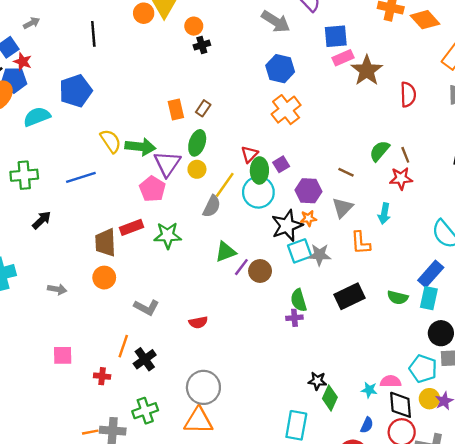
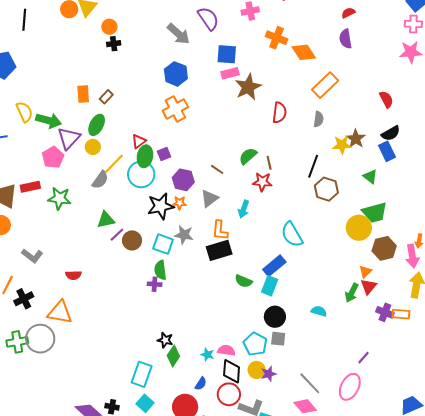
cyan square: (300, 251) -> (163, 244), moved, turned 30
black rectangle: (349, 296) -> (219, 250), moved
gray circle: (203, 387) -> (40, 339), moved
orange triangle: (198, 421) -> (60, 312), moved

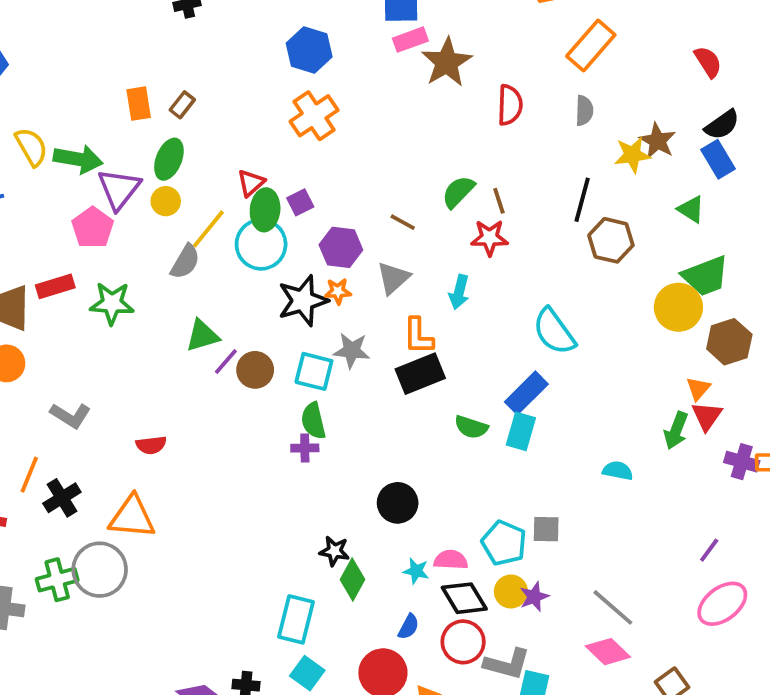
black circle: (275, 317) -> (398, 503), moved
black diamond: (232, 371) -> (464, 598), turned -30
pink ellipse: (350, 387) -> (722, 604), moved, turned 32

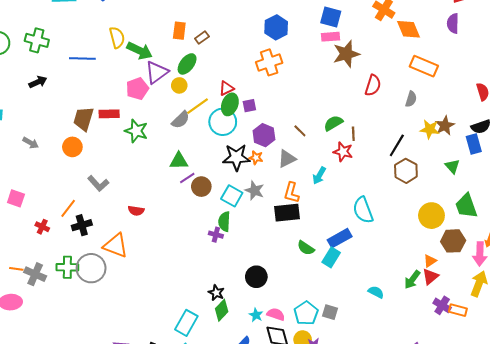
orange rectangle: (591, 46) -> (424, 66), turned 56
green trapezoid: (705, 276) -> (466, 206), moved, turned 76

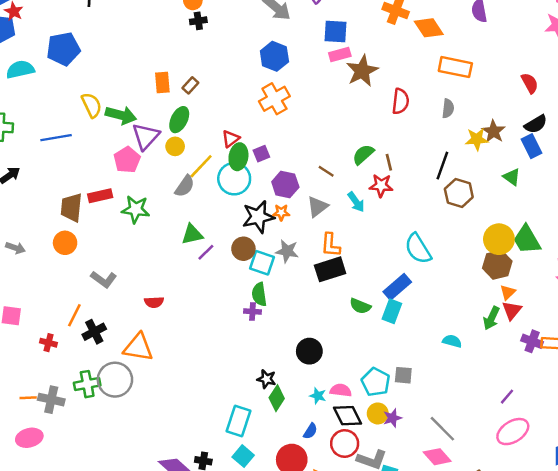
cyan arrow: (319, 176) -> (356, 202), moved, turned -54
brown circle: (201, 187) -> (243, 249), moved
green trapezoid: (466, 206) -> (527, 240), moved
brown hexagon: (453, 241) -> (497, 265), moved

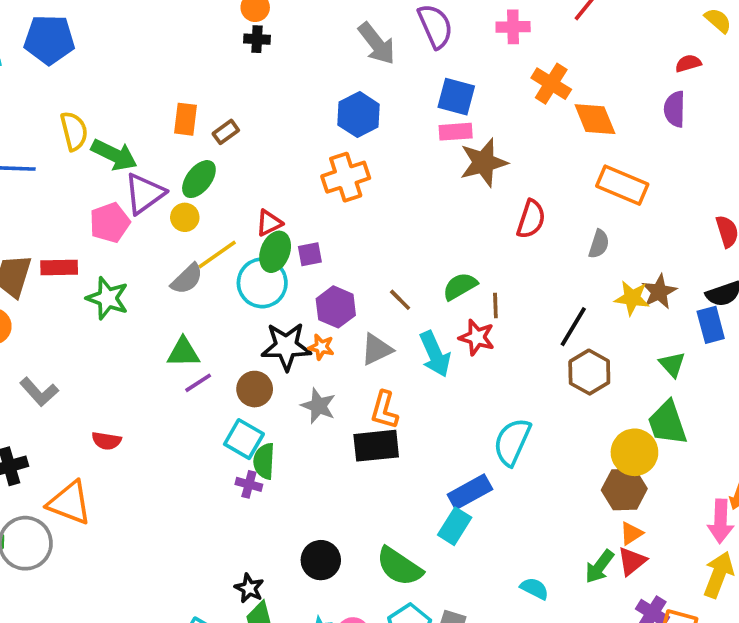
cyan arrow: (356, 202) -> (435, 354), size x1.4
green trapezoid: (527, 240) -> (667, 423), moved
cyan semicircle: (418, 249) -> (512, 442), turned 44
cyan square: (262, 263) -> (244, 439), moved
green semicircle: (360, 306) -> (399, 567), moved, size x1.5

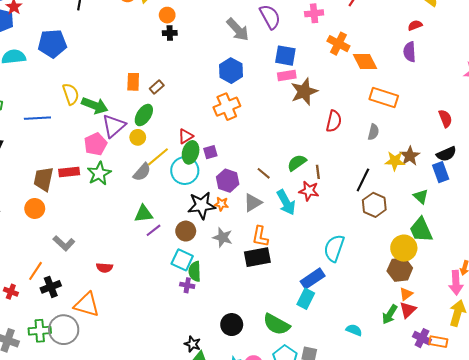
green star: (108, 298) -> (99, 174), moved, turned 30

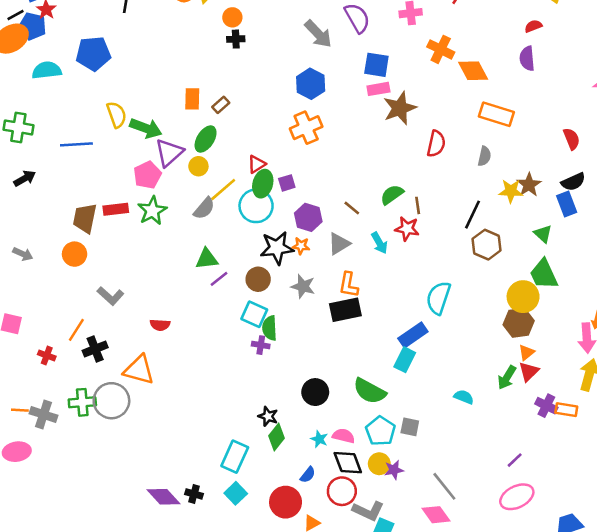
cyan arrow: (286, 202) -> (379, 243), size x0.7

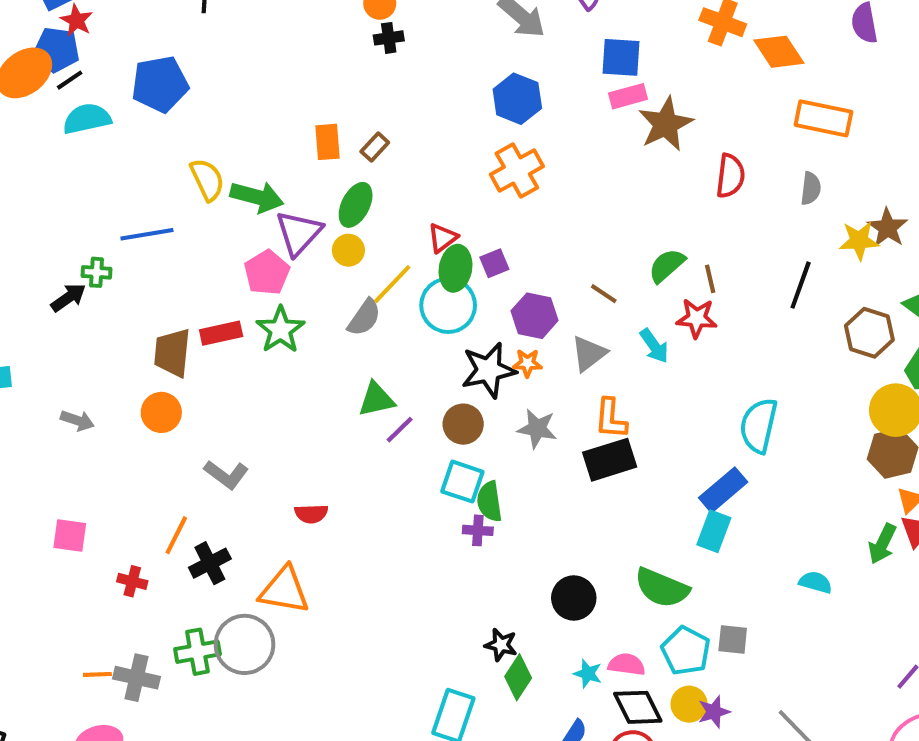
black line: (16, 15) -> (70, 80), moved
green cross: (18, 127) -> (97, 272), moved, size x0.6
brown hexagon: (487, 245) -> (869, 333), moved

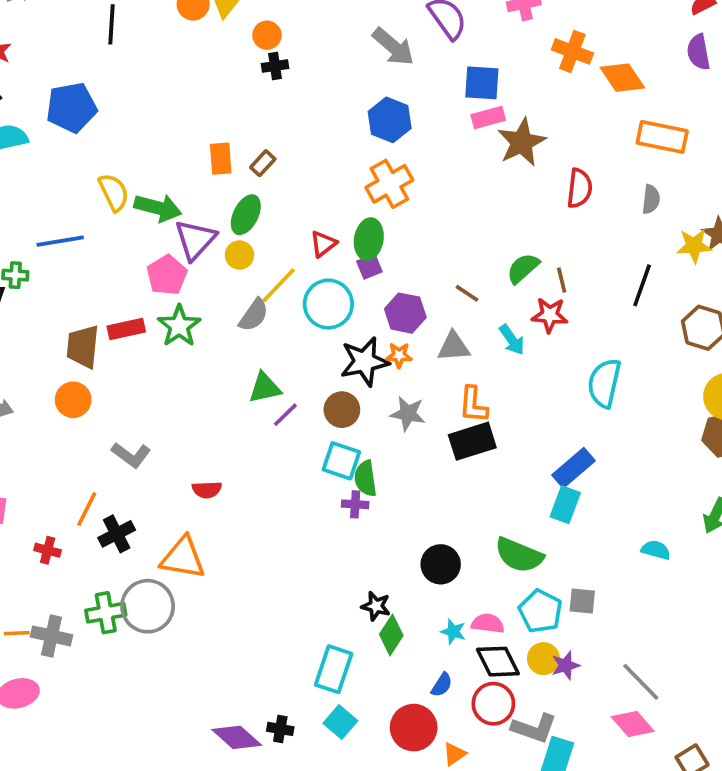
green ellipse: (455, 268) -> (369, 239), moved
gray triangle: (589, 353) -> (454, 347), turned 33
cyan semicircle: (759, 426) -> (604, 383), moved

